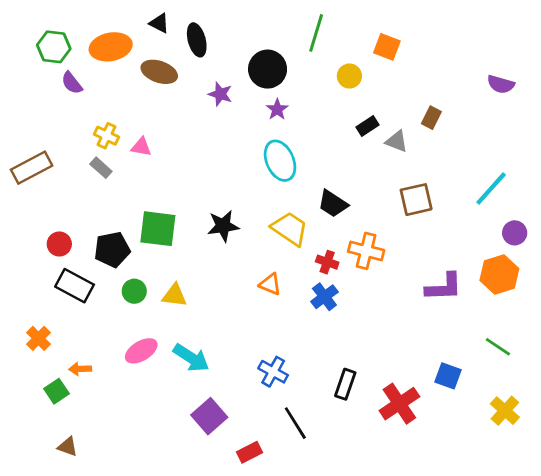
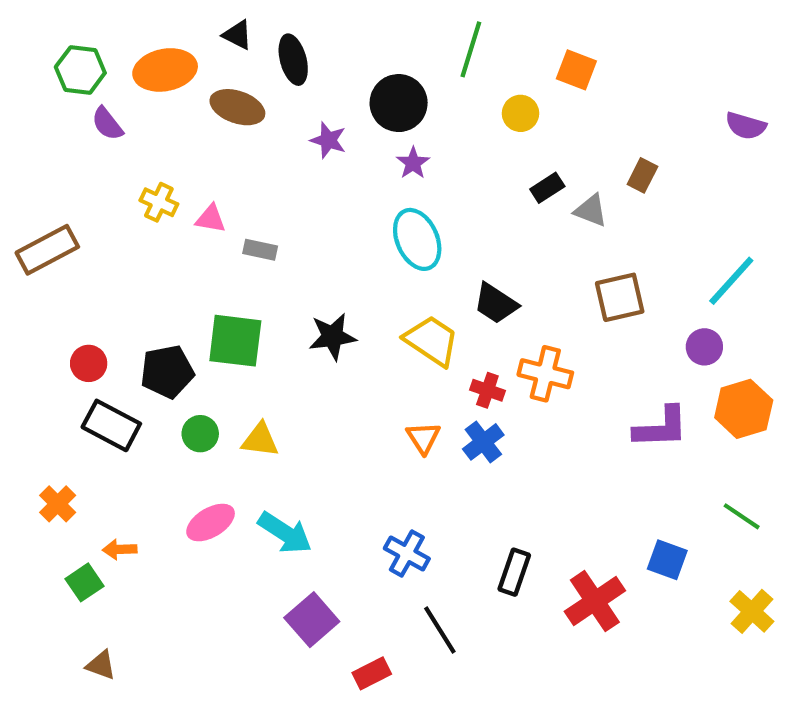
gray rectangle: (101, 168) -> (260, 250), moved, turned -30
purple circle: (515, 233) -> (704, 347), moved
orange triangle: (270, 284) -> (423, 438), moved, turned 35

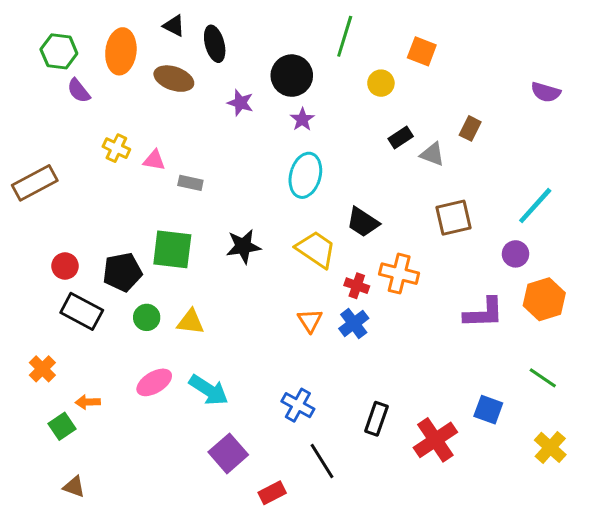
orange ellipse: (165, 70) -> (121, 51), turned -72
cyan ellipse: (417, 239) -> (305, 175), turned 39

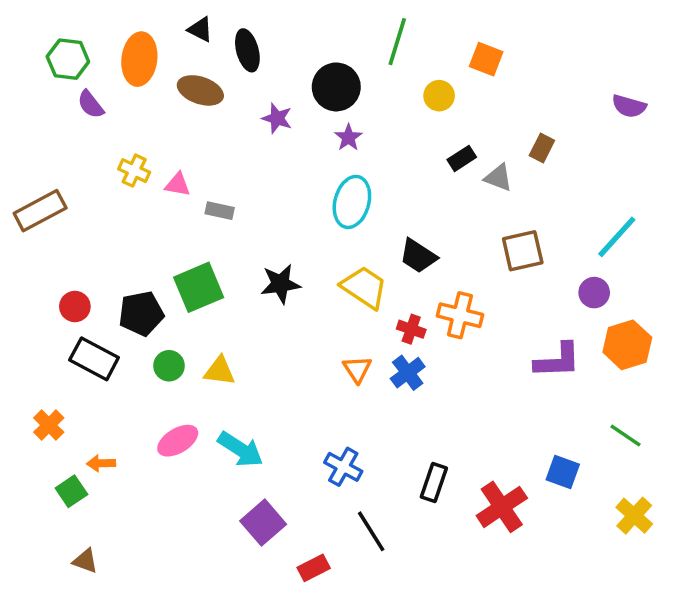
green square: (172, 249) -> (199, 287), turned -30

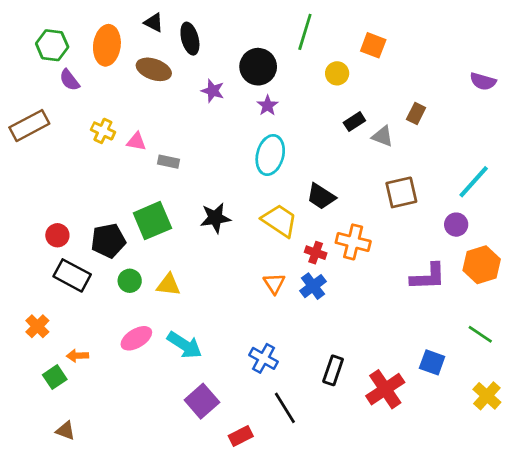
brown rectangle: (40, 211) -> (29, 126), moved

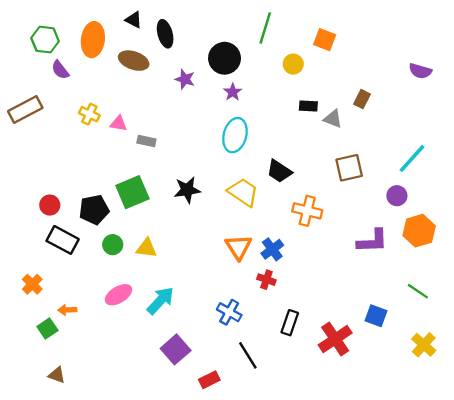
black rectangle: (354, 122) -> (308, 106), turned 36
red cross: (316, 253) -> (266, 280), moved
orange triangle: (274, 283) -> (238, 247), size x1.4
cyan arrow: (185, 345) -> (160, 301), turned -80

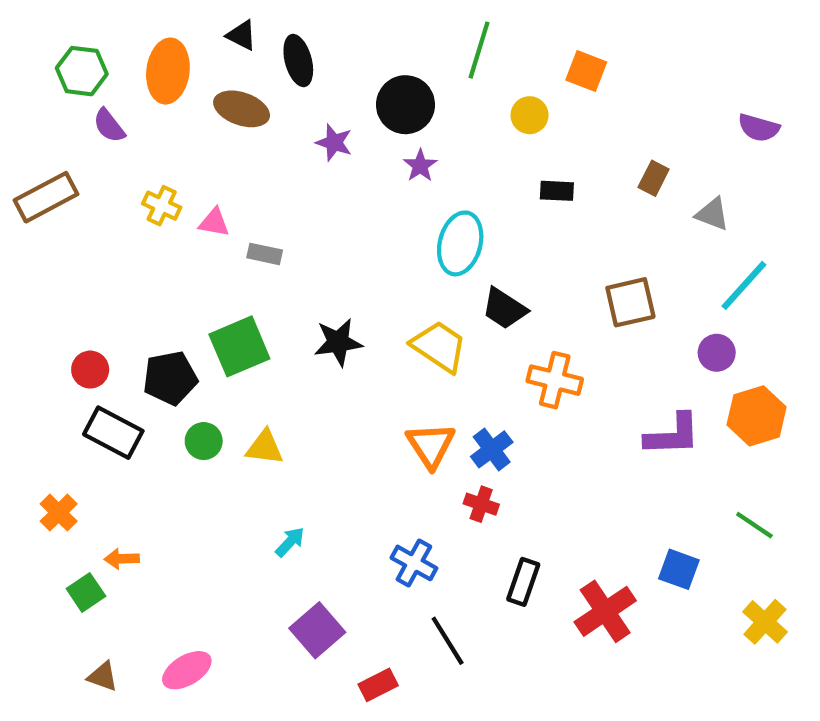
gray triangle: (333, 119) -> (712, 214), moved
cyan ellipse: (235, 135) -> (460, 243), moved
pink ellipse: (119, 295) -> (187, 670), moved
cyan arrow: (160, 301) -> (290, 542), size x0.6

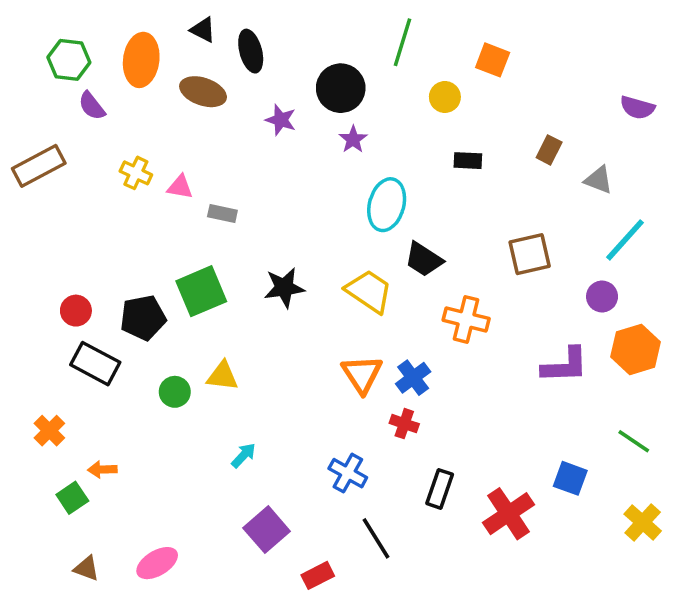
green circle: (204, 441) -> (175, 392), moved

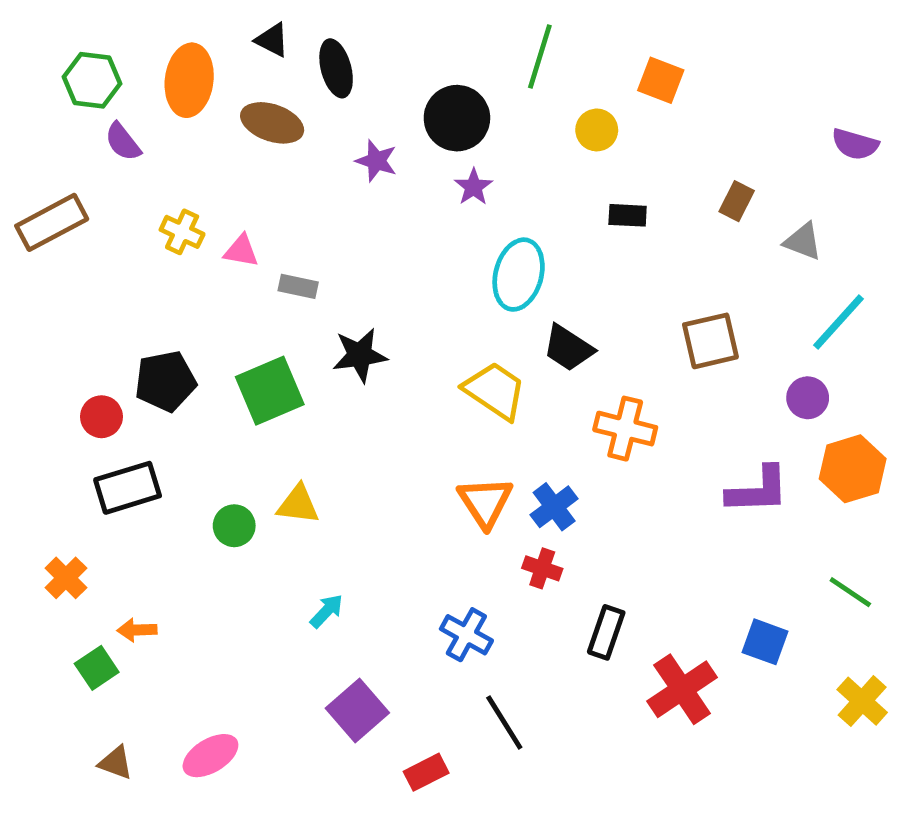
black star: (284, 288) -> (360, 355), moved
black pentagon: (143, 318) -> (165, 381), moved
black rectangle: (95, 364) -> (128, 488), turned -45
black rectangle: (440, 489) -> (606, 632), moved

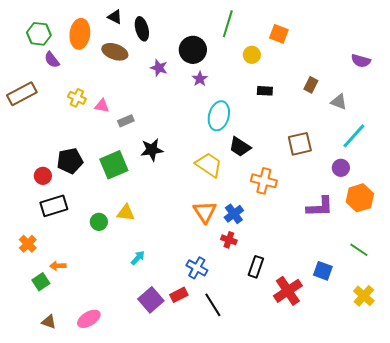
gray rectangle: (298, 286) -> (126, 121), turned -35
red rectangle: (426, 772) -> (179, 295), moved

